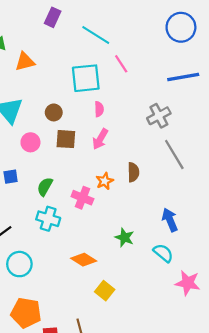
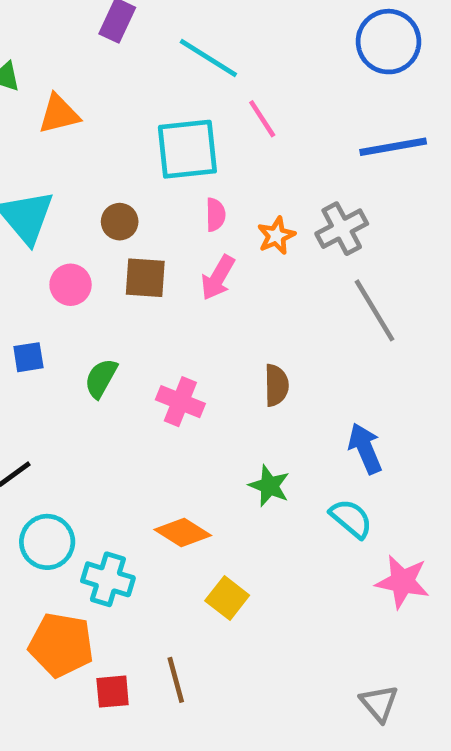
brown semicircle: (133, 172) -> (276, 385), moved
orange star: (105, 181) -> (276, 236), moved
cyan cross: (48, 219) -> (108, 579), moved

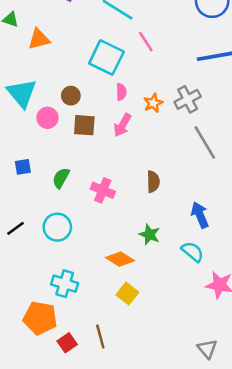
cyan square: (187, 149) -> (106, 58), turned 32
pink circle: (71, 285) -> (47, 118), moved
orange diamond: (183, 533) -> (120, 259), moved
cyan circle: (47, 542) -> (57, 227), moved
red square: (113, 692) -> (67, 343), turned -30

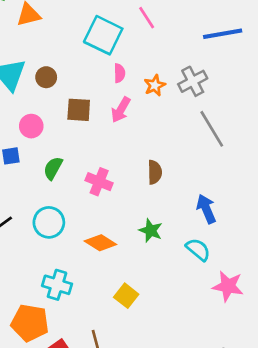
brown circle: (71, 96) -> (46, 77), moved
pink circle: (47, 118) -> (31, 126), moved
orange diamond: (120, 259) -> (100, 243), moved

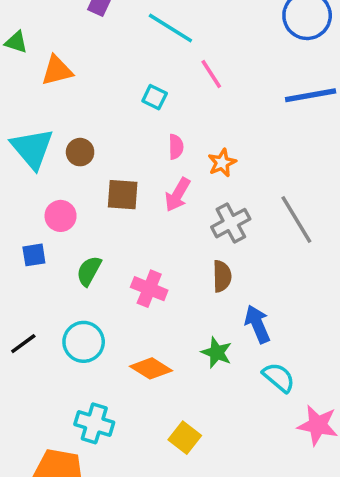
cyan square: (103, 35) -> (155, 97), size x0.5
gray cross: (193, 81) -> (231, 223), moved
blue arrow: (206, 209) -> (257, 324), moved

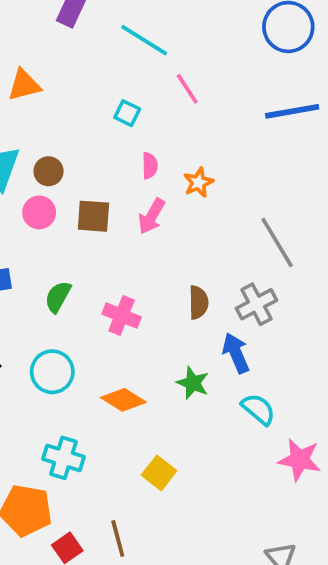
pink circle: (61, 216) -> (39, 212), moved
gray cross: (231, 223) -> (256, 304), moved

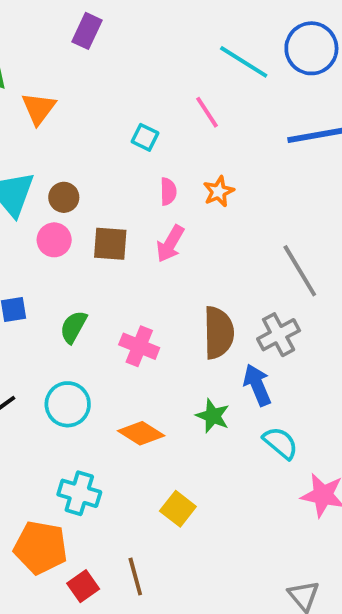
cyan line: (144, 40) -> (244, 62), moved
orange triangle: (24, 85) -> (39, 108), turned -39
orange star: (198, 182) -> (219, 191), moved
brown semicircle: (198, 302) -> (219, 333), size x1.5

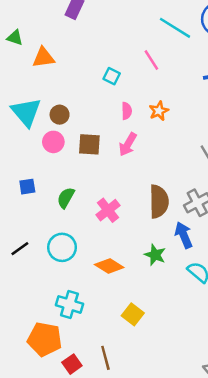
orange triangle: (39, 108) -> (43, 58), turned 45
pink cross: (139, 346) -> (108, 210), turned 30

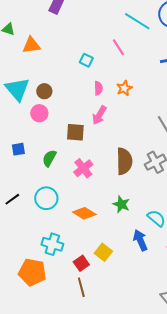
brown square: (89, 144) -> (75, 132), moved
blue arrow: (184, 235) -> (140, 240), moved
red square: (72, 364) -> (81, 263), moved

